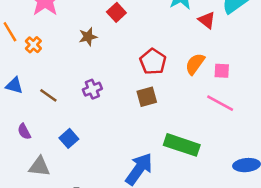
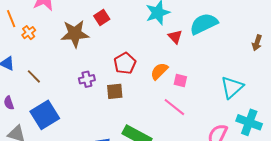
brown star: (88, 37) -> (75, 34), size x1.8
purple cross: (92, 89) -> (87, 79), moved
blue square: (69, 138) -> (45, 115), size x1.8

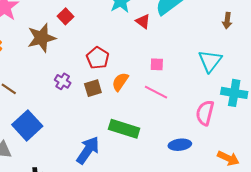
brown arrow: (257, 43) -> (227, 21), moved
orange semicircle: (159, 71) -> (120, 82), moved
purple cross: (87, 79) -> (63, 81), turned -35

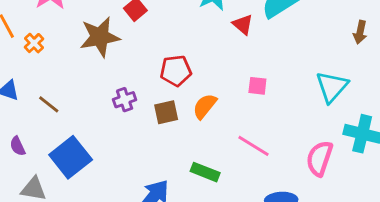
red pentagon: (98, 58) -> (176, 71), turned 30
purple cross: (63, 81) -> (125, 100), turned 35
pink line: (156, 92) -> (254, 146), moved
green rectangle: (124, 129) -> (205, 172), size x0.7

